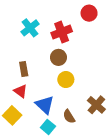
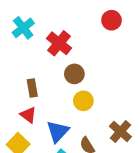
cyan cross: (30, 28) -> (23, 28), moved
red cross: (62, 32) -> (59, 43), moved, turned -30
blue triangle: (45, 105) -> (58, 132), turned 30

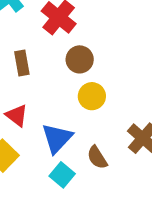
brown rectangle: (32, 88) -> (22, 63), moved

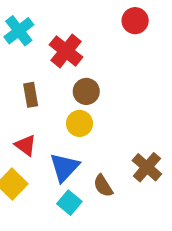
yellow circle: (92, 96) -> (79, 123), moved

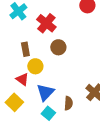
yellow circle: (79, 123) -> (35, 66), moved
brown semicircle: (103, 186) -> (68, 103), turned -144

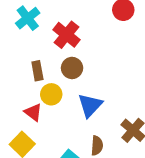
brown circle: (58, 47) -> (72, 68), moved
blue triangle: (45, 92) -> (90, 105), moved

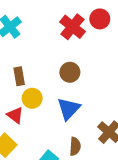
red cross: (66, 35) -> (72, 27), moved
brown circle: (72, 68) -> (70, 72), moved

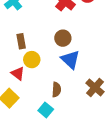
blue triangle: (69, 109) -> (70, 60), moved, turned -30
brown semicircle: (75, 146) -> (56, 90), moved

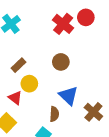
brown rectangle: (21, 41) -> (18, 65), turned 56
blue triangle: (70, 60) -> (68, 96), moved

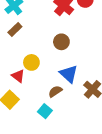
brown rectangle: (18, 65) -> (15, 29), moved
brown semicircle: (54, 114) -> (55, 91), turned -128

